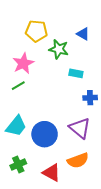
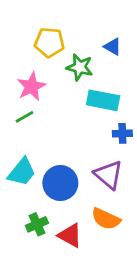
cyan rectangle: (76, 73) -> (103, 100), size x1.6
orange semicircle: (78, 160) -> (106, 219), turned 45
green cross: (18, 165) -> (37, 224), moved

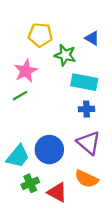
blue cross: (122, 133) -> (86, 109), moved
cyan trapezoid: (22, 172) -> (18, 156), moved

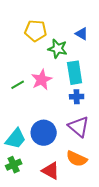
pink star: (26, 71) -> (42, 80), moved
cyan rectangle: (84, 82) -> (75, 73), turned 70
green cross: (30, 183) -> (14, 165), moved

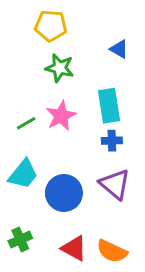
yellow pentagon: (36, 31) -> (51, 26), moved
green star: (58, 49) -> (60, 68), moved
cyan trapezoid: (16, 139) -> (23, 174), moved
orange semicircle: (77, 159) -> (112, 251), moved

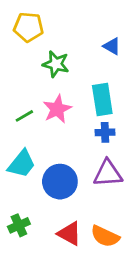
yellow pentagon: (51, 26) -> (28, 27), moved
purple triangle: (115, 184) -> (108, 173), turned -44

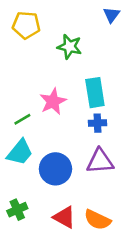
blue triangle: (112, 46) -> (111, 15), moved, turned 36
green star: (56, 64) -> (69, 47), moved
green line: (24, 116) -> (22, 119), moved

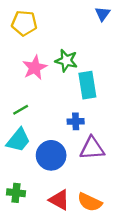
green star: (69, 47) -> (66, 61), moved
pink star: (53, 101) -> (35, 68), moved
blue cross: (97, 123) -> (76, 121), moved
green cross: (17, 210) -> (16, 193), turned 30

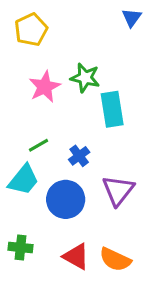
yellow pentagon: (24, 23) -> (31, 30), turned -30
green line: (21, 110) -> (39, 145), moved
blue cross: (76, 121) -> (79, 156), moved, turned -35
purple triangle: (92, 148) -> (118, 190), turned -48

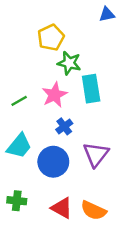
blue triangle: (132, 18) -> (107, 14), turned 42
yellow pentagon: (31, 30) -> (51, 38), moved
pink star: (45, 87) -> (55, 95), moved
green line: (39, 145) -> (19, 101), moved

